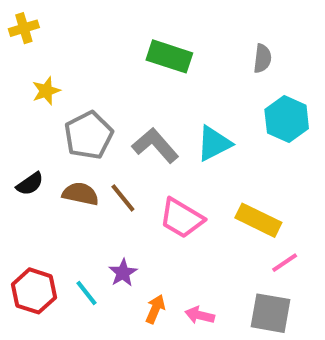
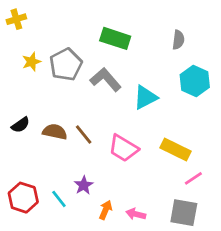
gray pentagon: (89, 135) -> (66, 64), moved
gray L-shape: (155, 145) -> (106, 80), moved

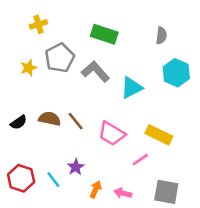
yellow cross: (16, 19) -> (38, 24), moved
yellow star: (31, 62) -> (29, 68), moved
black semicircle: (21, 125) -> (19, 122), moved
pink line: (193, 178) -> (140, 160), moved

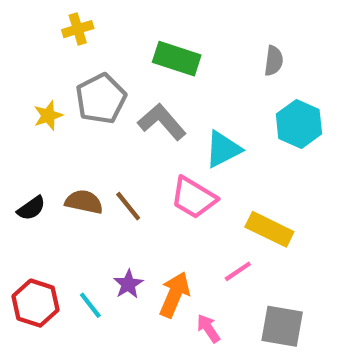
yellow cross: (38, 24) -> (78, 29), moved
pink trapezoid: (112, 134) -> (194, 198), moved
orange arrow: (96, 189) -> (175, 295), moved, size x1.5
pink arrow: (123, 193) -> (208, 328), turned 42

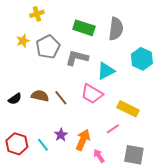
gray semicircle: (274, 61) -> (116, 29), moved, size x1.6
yellow star: (48, 116) -> (23, 41), moved
gray L-shape: (162, 122) -> (77, 58), turned -35

